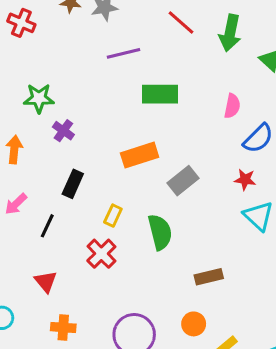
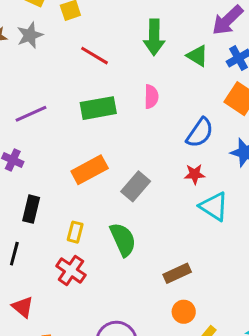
red line: (181, 23) -> (94, 56), moved
purple line: (124, 53) -> (31, 114), moved
pink semicircle: (232, 106) -> (151, 97), moved
orange circle: (194, 324) -> (184, 312), moved

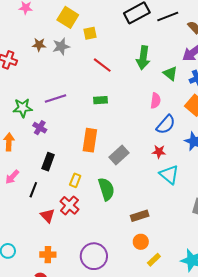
pink semicircle: (151, 97) -> (156, 101), moved
green rectangle: (98, 108) -> (101, 100), size x0.6
orange rectangle: (90, 170) -> (90, 140), turned -60
red triangle: (23, 307) -> (48, 216), moved

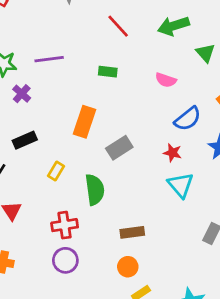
green arrow: (143, 58) -> (173, 26), turned 55
pink semicircle: (156, 101) -> (166, 80), moved, turned 91
black rectangle: (48, 162) -> (25, 140), turned 36
red cross: (69, 205) -> (65, 225), moved, turned 30
purple circle: (94, 256) -> (65, 260), moved, size x0.7

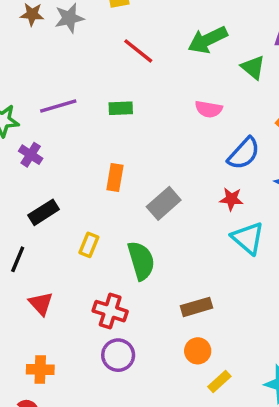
green rectangle: (108, 72) -> (121, 108), moved
orange rectangle: (85, 122) -> (115, 178), size x0.7
red cross: (65, 225) -> (110, 311), turned 35

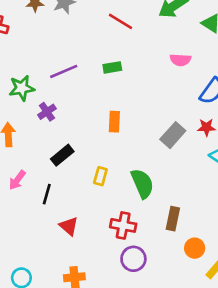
purple cross: (31, 155) -> (47, 112), turned 30
gray rectangle: (164, 203) -> (173, 135), moved
brown rectangle: (196, 307) -> (173, 219), moved, turned -55

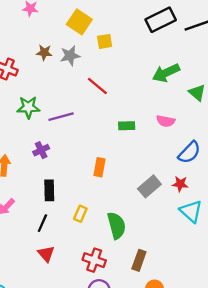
red line: (121, 21) -> (97, 86), moved
green rectangle: (112, 67) -> (127, 126), moved
green star: (22, 88) -> (28, 107), moved
black rectangle: (62, 155) -> (49, 190), turned -60
black line: (47, 194) -> (42, 223), moved

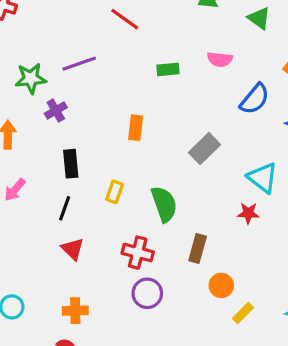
green star: (28, 107) -> (31, 78), moved
red star: (180, 184) -> (248, 213), moved

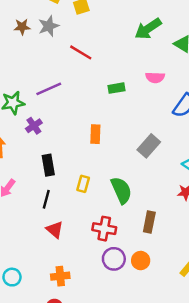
orange circle: (221, 285) -> (141, 261), moved

